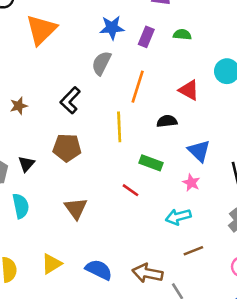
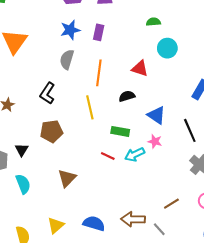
green semicircle: (182, 35) -> (153, 22), moved
brown triangle: (76, 208) -> (67, 178), turned 30
cyan arrow: (178, 217) -> (135, 154), moved
brown line: (193, 251) -> (171, 204), moved

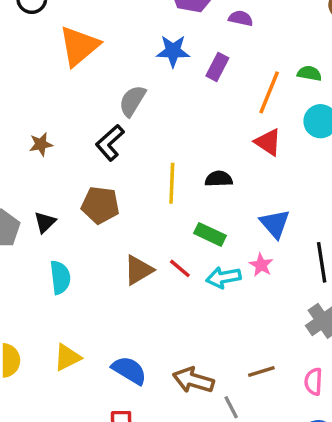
gray semicircle: (67, 59) -> (132, 101), moved
orange line: (99, 73) -> (269, 92), moved
black semicircle: (127, 96) -> (219, 179), moved
brown triangle: (67, 178) -> (138, 270), moved
cyan semicircle: (23, 184) -> (60, 277), moved

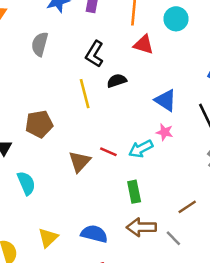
black L-shape: (110, 143) -> (95, 54), moved
green rectangle: (210, 234) -> (134, 192), moved, turned 70

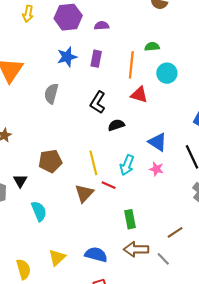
yellow line: (85, 94) -> (93, 163), moved
cyan arrow: (141, 149) -> (127, 165), moved, turned -42

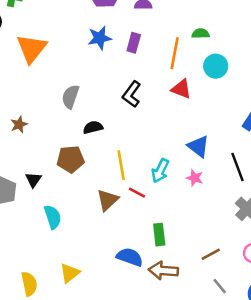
gray semicircle: (51, 94) -> (70, 97), moved
black semicircle: (116, 125) -> (93, 127), moved
blue semicircle: (96, 255) -> (130, 257), moved
gray line: (163, 259) -> (220, 286), moved

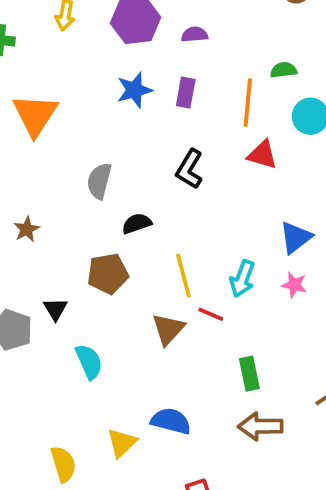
blue triangle: (198, 146) -> (296, 237), turned 50
blue semicircle: (130, 257) -> (171, 421), moved

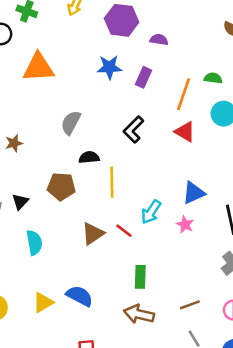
orange triangle: (35, 115) -> (38, 68), turned 40
yellow line: (183, 276) -> (112, 182), moved

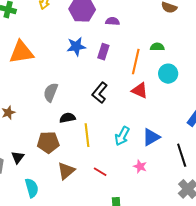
cyan arrow: (151, 212) -> (122, 136), moved
pink star: (185, 224) -> (140, 166), moved
brown triangle: (93, 234) -> (66, 171), moved

